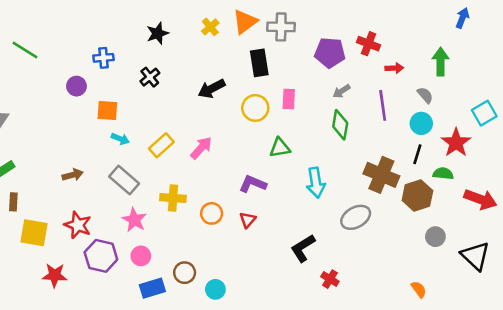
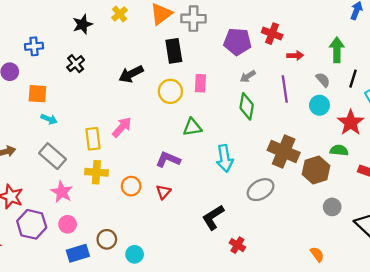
yellow cross: (210, 27) -> (120, 14), moved
yellow rectangle: (161, 145) -> (93, 139), moved, turned -55
black line: (417, 154) -> (353, 79), moved

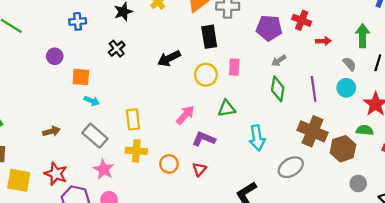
blue cross: (34, 46) -> (78, 21), moved
purple line: (285, 89) -> (314, 89), moved
pink arrow: (122, 127) -> (185, 115), moved

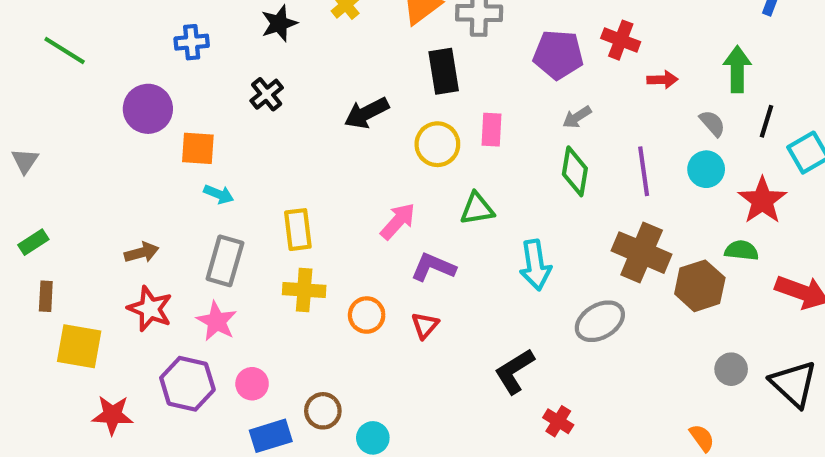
purple circle: (55, 56) -> (148, 109), size x1.5
gray rectangle: (95, 136) -> (225, 261), turned 65
pink star: (104, 169) -> (217, 321), moved
red star: (56, 174) -> (150, 309), moved
gray circle: (358, 184) -> (731, 369), moved

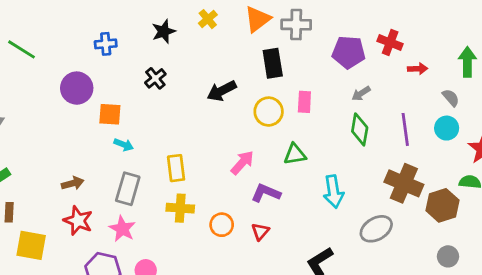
gray circle: (731, 369) -> (448, 256), moved

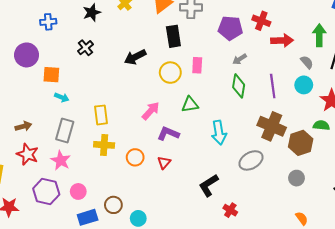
red arrow: (418, 69) -> (282, 40), size x1.5
gray circle: (448, 256) -> (297, 178), moved

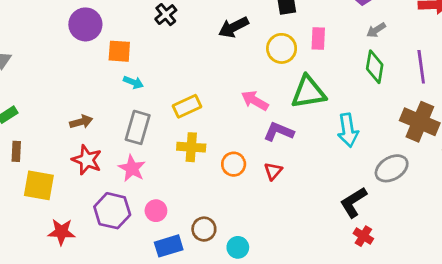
green triangle: (190, 105) -> (308, 92), size x1.5
pink arrow: (151, 111) -> (255, 101), turned -102
yellow rectangle: (101, 115) -> (187, 106), turned 72
black L-shape: (209, 185) -> (354, 202), moved

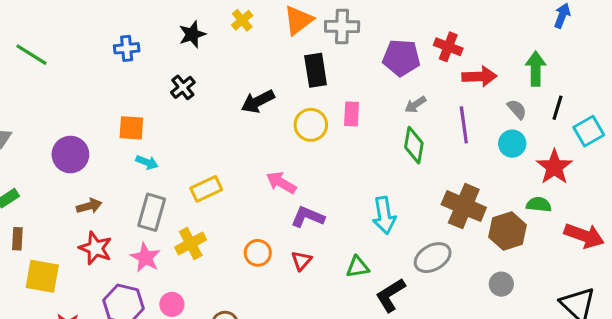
purple circle: (85, 24) -> (70, 155), moved
purple line: (421, 67) -> (464, 125), moved
green triangle: (308, 92) -> (358, 267), moved, size x0.6
yellow cross: (191, 147) -> (191, 243), moved, turned -32

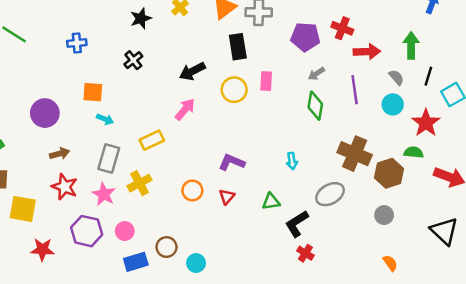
blue cross: (127, 48) -> (77, 43), moved
pink arrow: (281, 183) -> (185, 109), moved, turned 100
cyan arrow: (384, 215) -> (292, 161), size x0.6

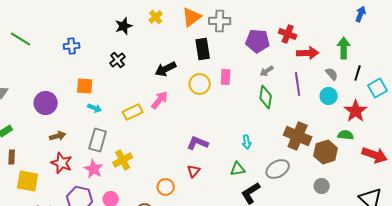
yellow rectangle: (152, 140) -> (133, 112), moved
orange circle: (192, 190) -> (166, 187), moved
green triangle: (271, 202) -> (238, 169), moved

